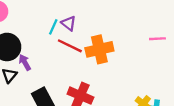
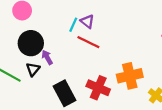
orange cross: (99, 49) -> (130, 76), moved

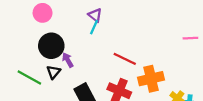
purple triangle: (87, 21) -> (95, 15), moved
red line: (88, 42) -> (125, 59), moved

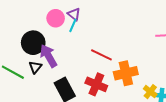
pink circle: (43, 13) -> (56, 18), moved
purple arrow: (68, 60) -> (48, 56), size x1.6

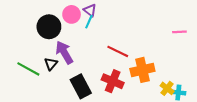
black circle: (33, 43) -> (49, 27), moved

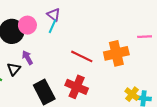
pink circle: (72, 14) -> (27, 25), moved
purple arrow: (64, 52) -> (27, 58), size x0.6
orange cross: (142, 70) -> (116, 53), moved

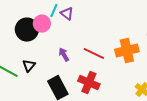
cyan line: (53, 26) -> (54, 11), moved
purple arrow: (27, 58) -> (64, 55), moved

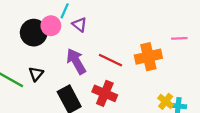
purple triangle: (67, 14) -> (80, 25), moved
purple arrow: (64, 55) -> (76, 61), size x1.6

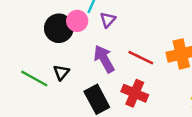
purple triangle: (80, 25) -> (108, 20), turned 35

